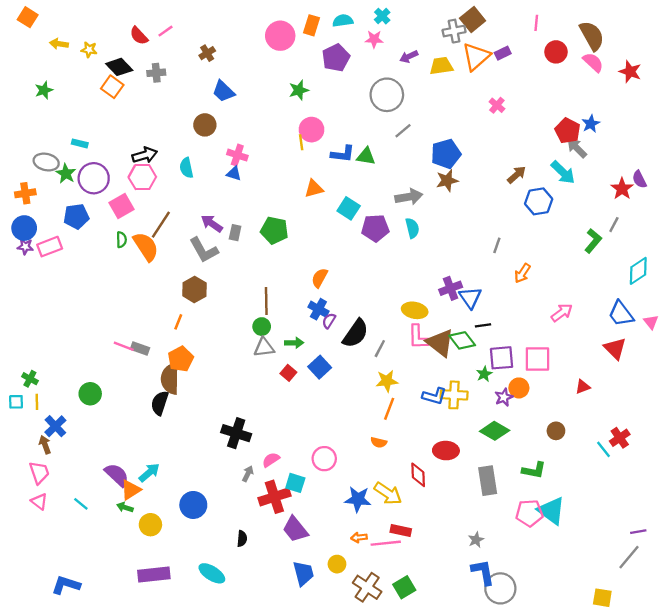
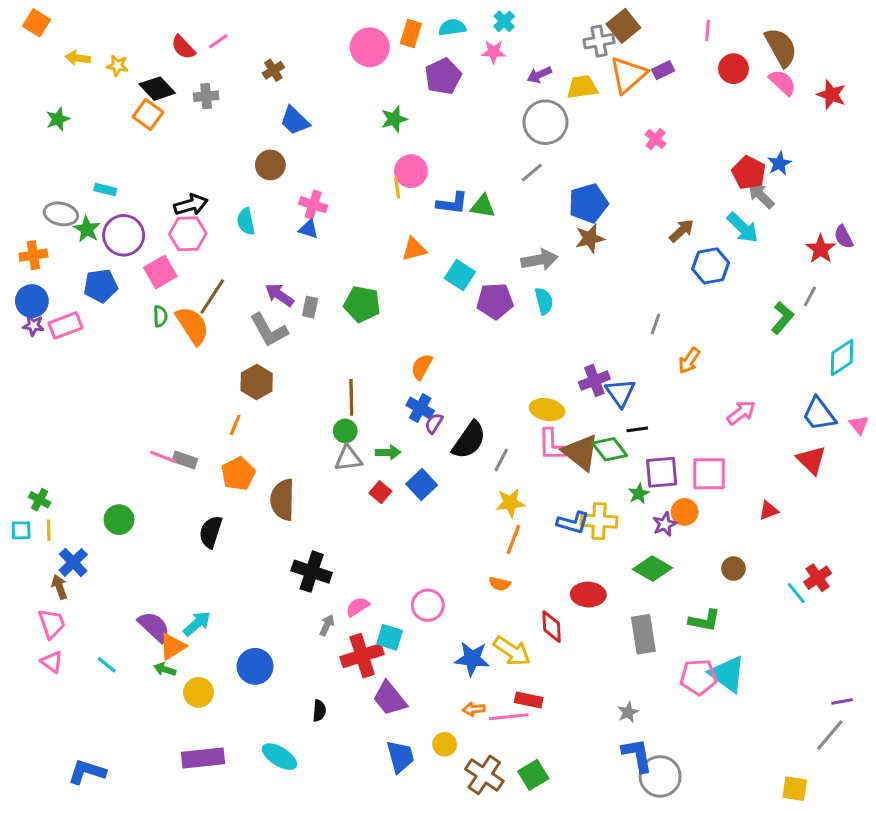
gray circle: (387, 95) -> (545, 122), moved
brown semicircle: (170, 379) -> (283, 500), moved

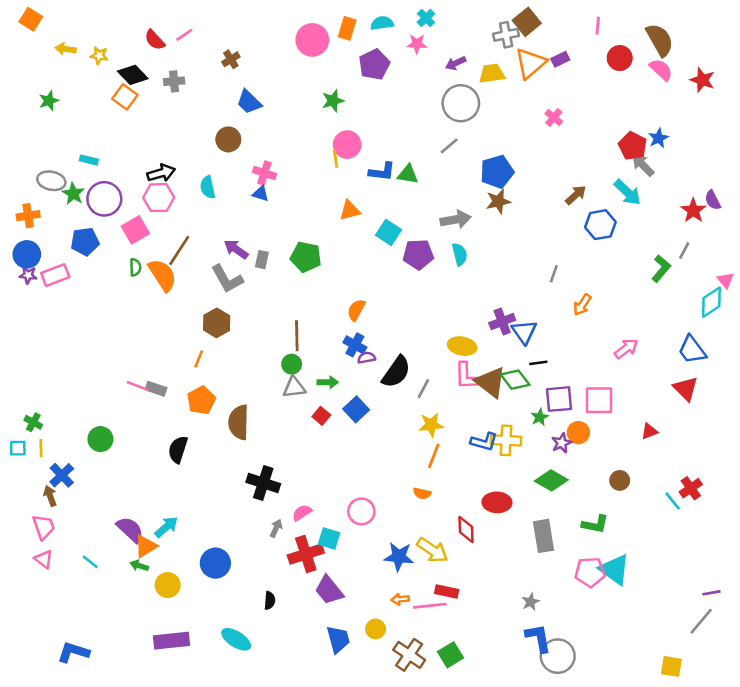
purple semicircle: (434, 423) -> (367, 358), turned 48
pink triangle: (859, 425) -> (726, 280), moved

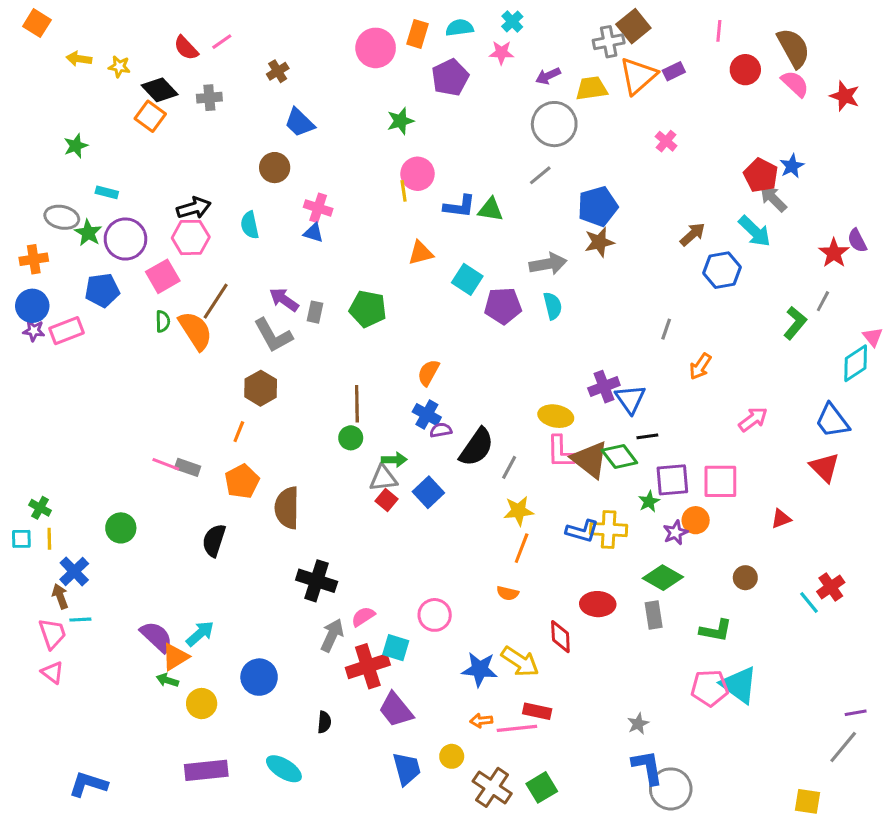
green star: (49, 101) -> (76, 146), moved
gray triangle: (294, 387) -> (383, 478), moved
gray arrow: (276, 528) -> (332, 635), size x1.5
gray rectangle: (543, 536) -> (654, 615), moved, size x0.7
cyan line: (90, 562) -> (80, 620), moved, turned -42

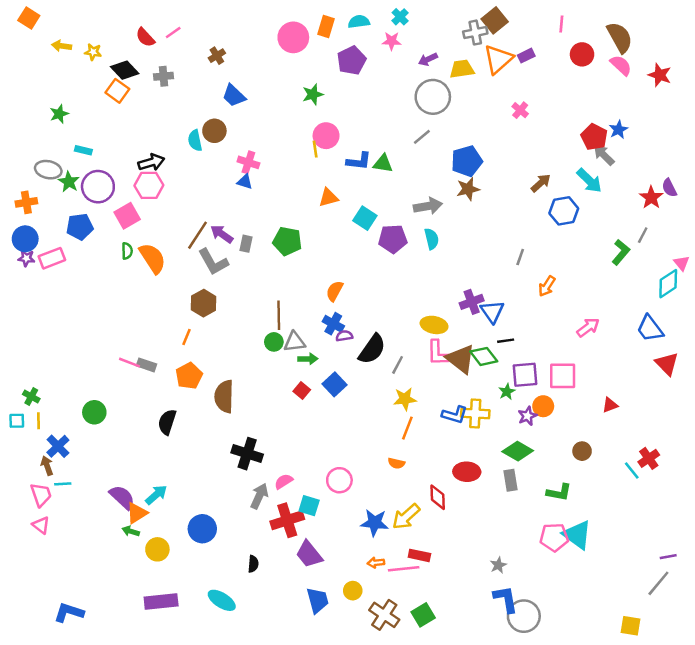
cyan semicircle: (250, 225) -> (195, 141), moved
brown line: (216, 301) -> (197, 235), moved
red triangle: (825, 467) -> (667, 364), moved
gray triangle: (383, 478) -> (294, 342), moved
yellow arrow: (520, 662) -> (406, 517), turned 104

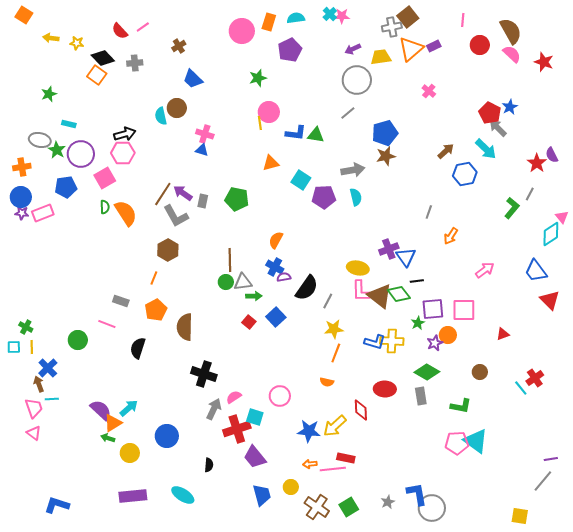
pink star: (392, 41) -> (342, 16), moved
pink line: (130, 363) -> (107, 324), moved
gray star: (498, 565) -> (388, 502), moved

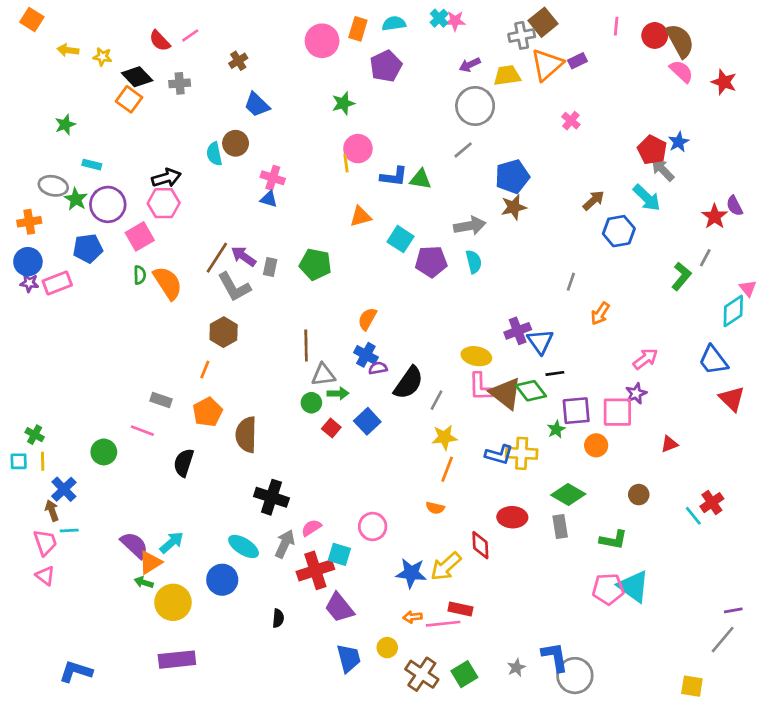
red circle: (480, 45) -> (655, 35), moved
green circle: (226, 282) -> (311, 403), moved
purple star: (435, 343) -> (636, 393), moved
yellow circle: (130, 453) -> (173, 602), size x1.4
cyan ellipse: (183, 495) -> (244, 546), moved

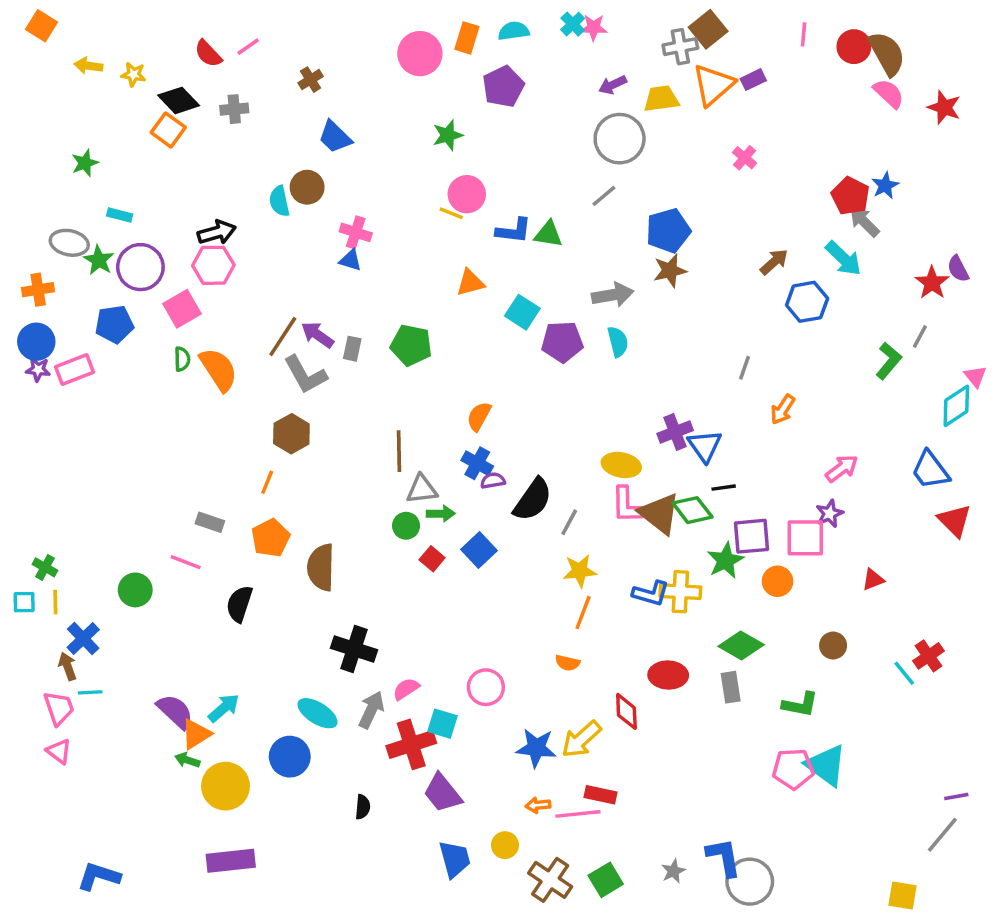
yellow line: (346, 163) -> (451, 213), turned -60
green star: (556, 429) -> (725, 560), size x1.5

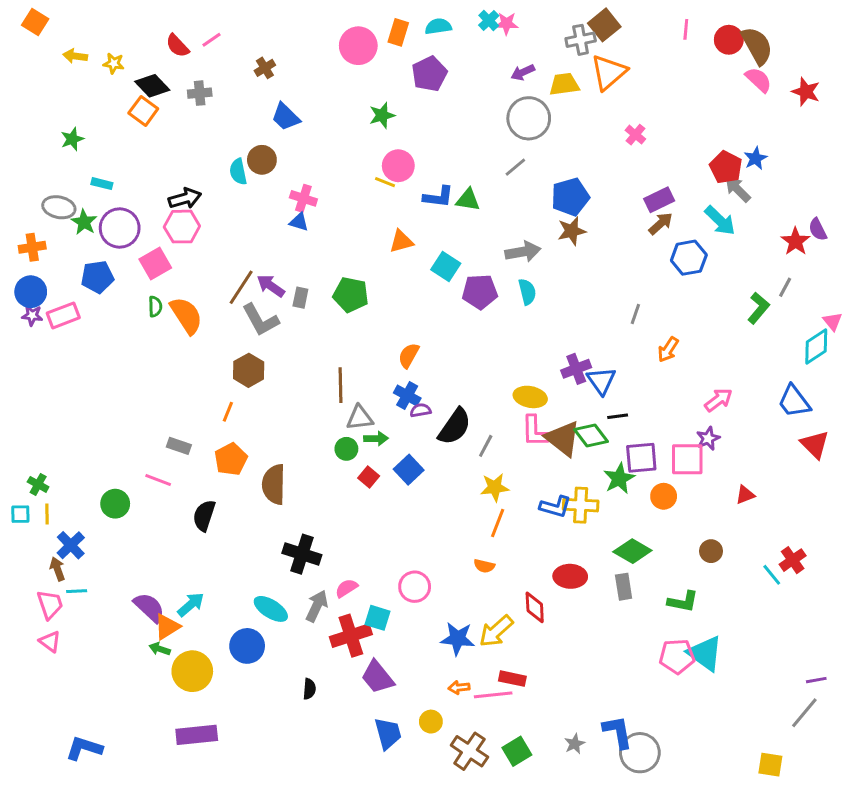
purple rectangle: (753, 80) -> (659, 200), moved, size x1.4

